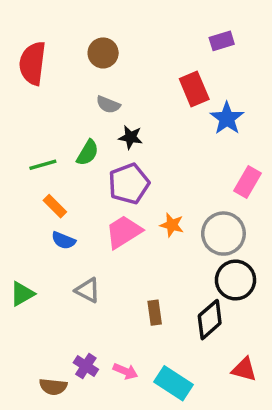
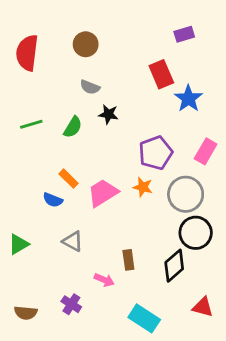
green line: (43, 165) -> (31, 124), moved
purple pentagon: (129, 184) -> (156, 153), moved
orange rectangle: (55, 206) -> (69, 179), moved
pink arrow: (125, 371) -> (104, 280), moved
brown semicircle: (53, 387) -> (26, 313), moved

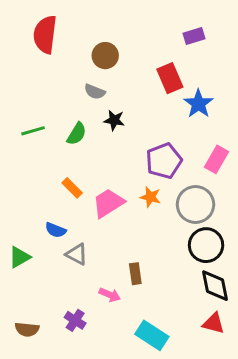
brown circle: (86, 44) -> (105, 56), moved
red semicircle: (27, 53) -> (45, 35), moved
blue semicircle: (53, 200) -> (56, 230), moved
black diamond: (174, 266) -> (215, 286), moved, turned -60

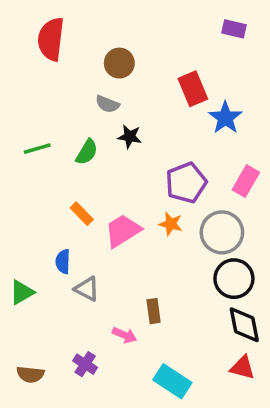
purple rectangle: (194, 36) -> (234, 29), moved, turned 30
blue semicircle: (56, 230) -> (63, 261), turned 70

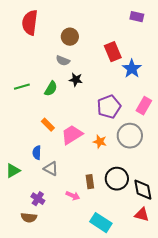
orange star: (171, 224) -> (100, 142), moved
black circle: (234, 279) -> (117, 179), moved
purple cross: (85, 364) -> (38, 199), moved
brown semicircle: (30, 374) -> (29, 218), moved

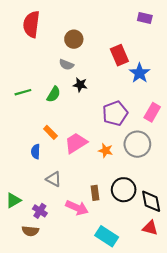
blue semicircle: (37, 153) -> (36, 152), moved
green triangle: (13, 171) -> (13, 200), moved
pink arrow: (73, 196) -> (77, 208), size x1.5

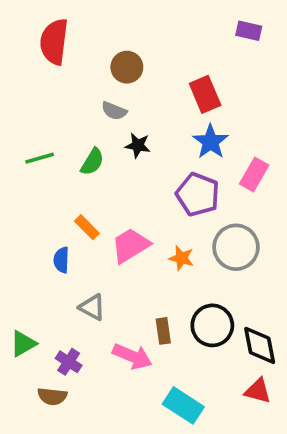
blue star: (140, 73) -> (211, 142), moved
pink rectangle: (152, 112) -> (254, 174), moved
purple pentagon: (115, 113) -> (198, 194), turned -30

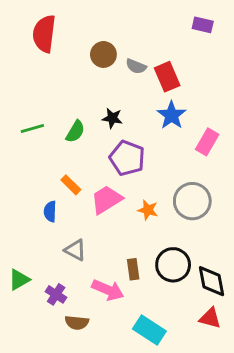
gray semicircle: (114, 111) -> (136, 66), moved
purple pentagon: (198, 194) -> (127, 158), moved
brown semicircle: (52, 396) -> (77, 323), moved

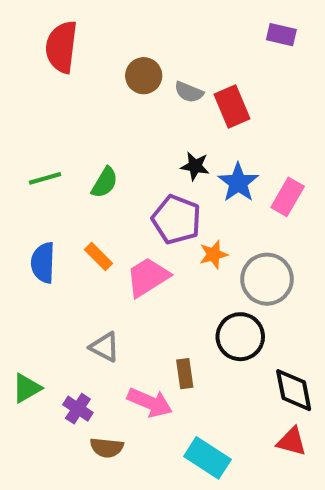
blue star: (172, 115) -> (238, 183), moved
black star: (112, 118) -> (195, 166), moved
orange star: (148, 210) -> (214, 254), moved, turned -30
blue semicircle: (50, 211) -> (43, 263), moved, size x1.4
black circle: (173, 265) -> (240, 337), moved

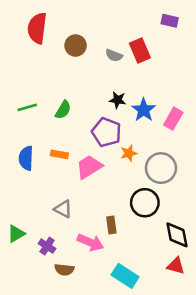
brown circle: (144, 76) -> (76, 46), moved
red rectangle: (232, 107) -> (140, 50), moved
orange rectangle: (98, 257) -> (59, 154), turned -35

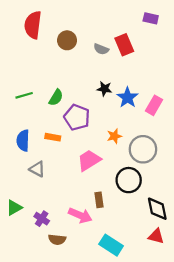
purple pentagon: (106, 132) -> (77, 117), moved
pink trapezoid: (89, 167) -> (89, 160), moved
gray triangle: (63, 209) -> (37, 169), moved

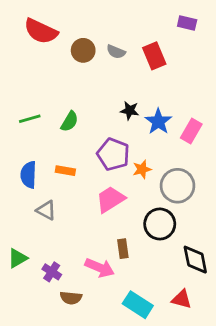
red semicircle: (33, 25) -> (41, 31), turned -72
gray semicircle: (101, 49) -> (116, 52), moved
purple pentagon: (77, 117) -> (113, 154), moved
red triangle: (156, 236) -> (182, 299), moved

